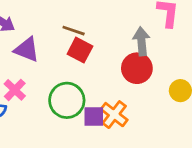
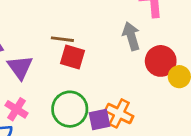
purple triangle: (27, 50) -> (20, 67), turned 44
red circle: (137, 68) -> (161, 61), moved

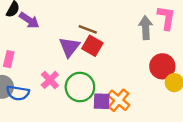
gray arrow: (131, 36) -> (146, 28), moved
purple triangle: (20, 67) -> (69, 47), moved
pink cross: (17, 109) -> (50, 80), moved

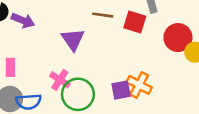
brown line: (88, 29) -> (103, 15), moved
red square: (92, 46) -> (135, 22), moved
green circle: (80, 87) -> (78, 94), moved

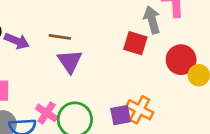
brown line: (103, 15) -> (60, 37), moved
pink cross: (60, 80) -> (47, 113), moved

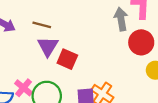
red square: (135, 43) -> (67, 59), moved
red circle: (181, 60) -> (141, 42), moved

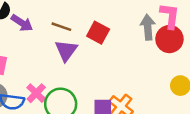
red circle: (141, 42) -> (169, 39), moved
red square: (67, 59) -> (98, 33), moved

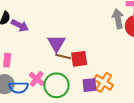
brown line: (61, 27) -> (63, 56), moved
red square: (98, 33) -> (79, 59), moved, turned -30

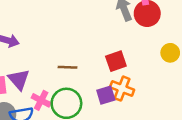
purple triangle: (56, 43) -> (19, 79), moved
red square: (79, 59) -> (116, 61), moved

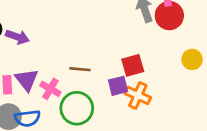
purple square: (106, 95) -> (118, 86), moved
pink cross: (41, 100) -> (50, 89), moved

